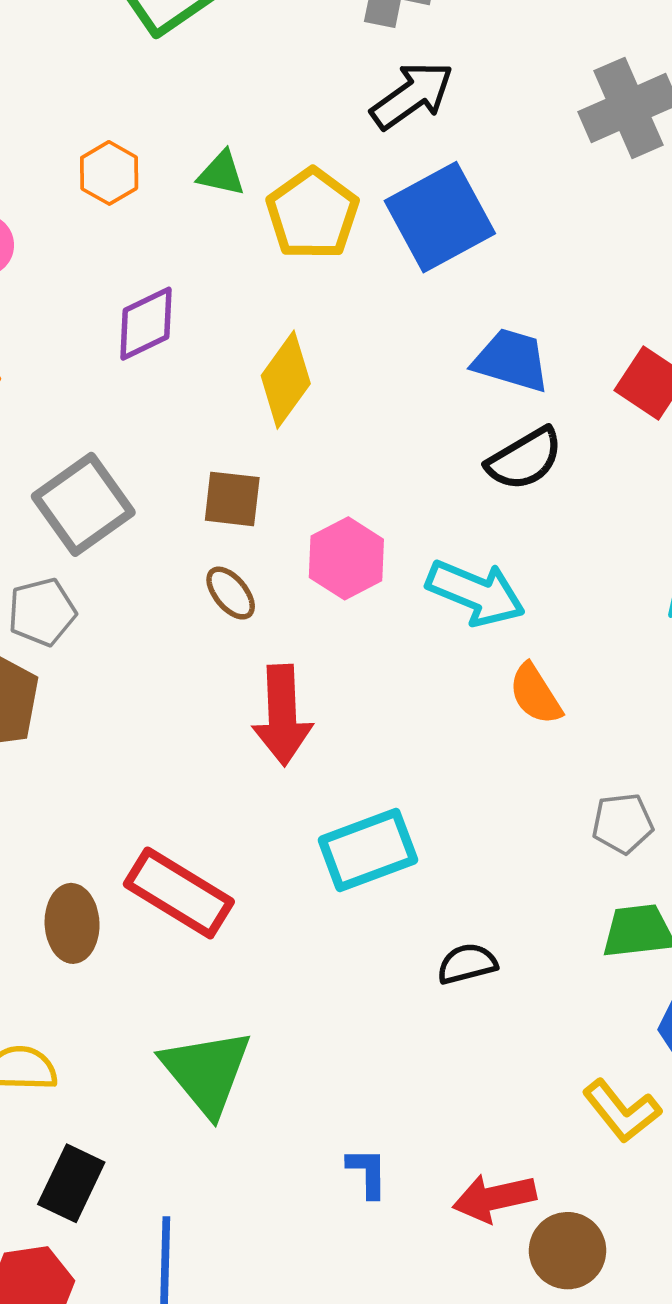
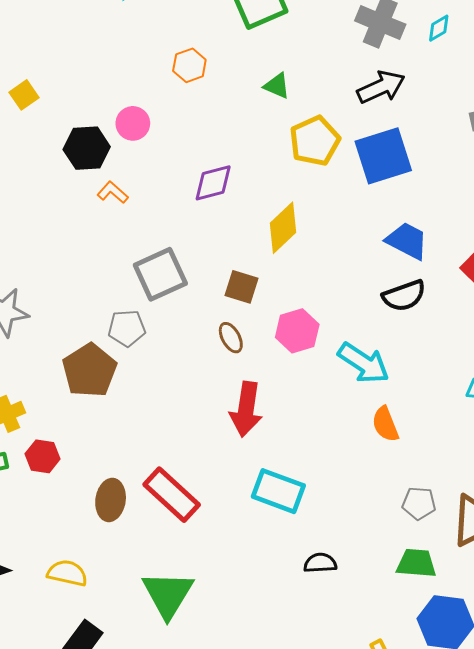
orange hexagon: (109, 173) -> (189, 65), moved
green triangle: (222, 173) -> (277, 86), moved
cyan rectangle: (368, 850) -> (278, 491), turned 30

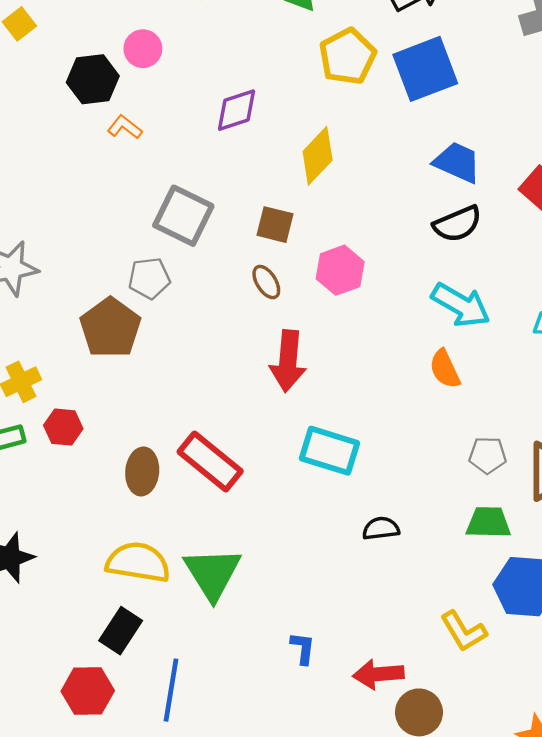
gray square: (160, 274) -> (183, 216), turned -36
cyan arrow: (364, 363) -> (461, 305), moved
yellow semicircle: (67, 573) -> (138, 562), moved, size x1.4

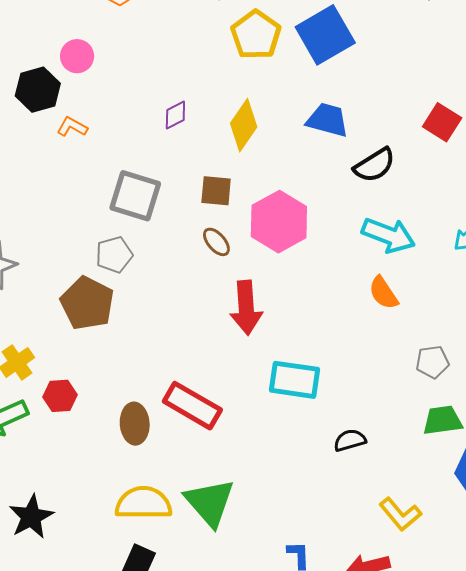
purple diamond: (237, 110) -> (175, 115), moved, size x0.7
blue trapezoid: (457, 162) -> (327, 120), moved
pink hexagon: (340, 270) -> (279, 222), size x1.4
yellow L-shape: (464, 631) -> (400, 514), moved

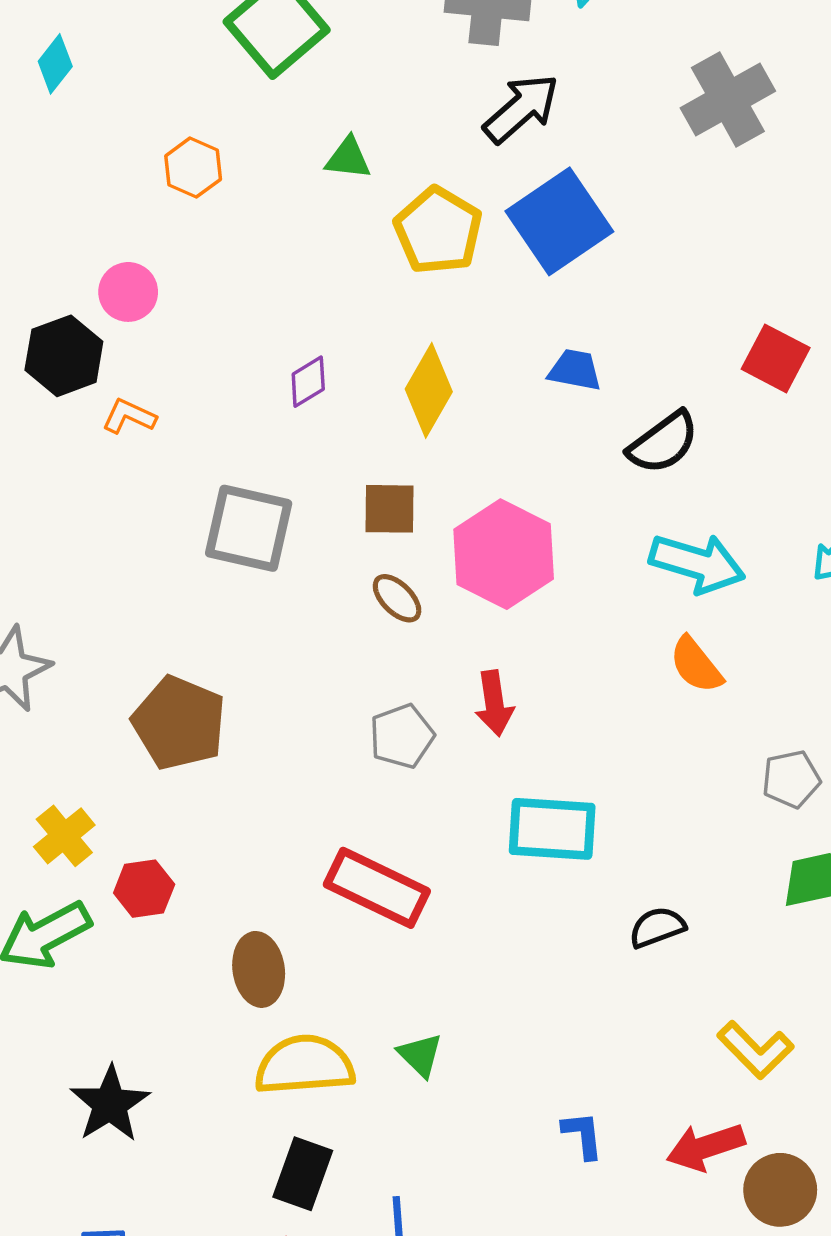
blue trapezoid: (327, 120) -> (575, 370), size x0.7
gray pentagon: (114, 255) -> (402, 736), moved
red arrow: (246, 308) -> (494, 703), moved, size x0.7
brown ellipse: (135, 424) -> (259, 969), moved
green triangle: (210, 502) -> (420, 1055), size x0.5

